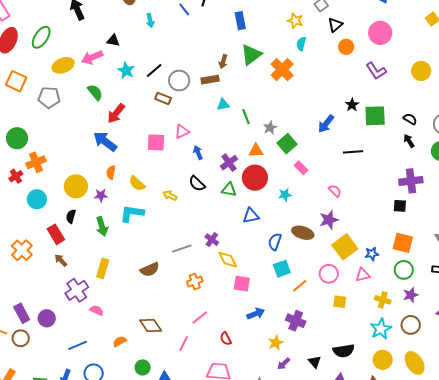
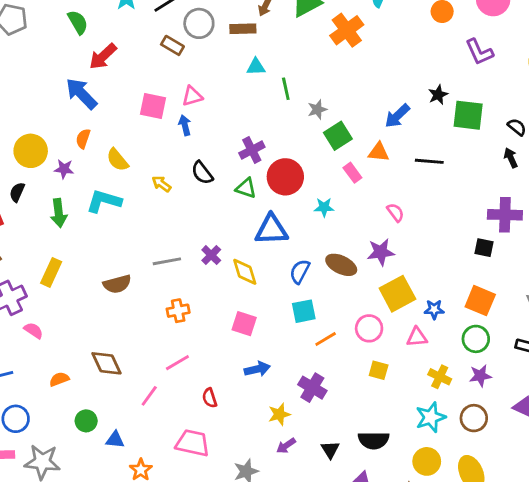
orange triangle: (256, 151) -> (379, 152), moved
blue arrow: (198, 153) -> (185, 125), moved
blue triangle: (251, 216) -> (271, 230), size x1.4
yellow diamond: (228, 260) -> (245, 272), moved

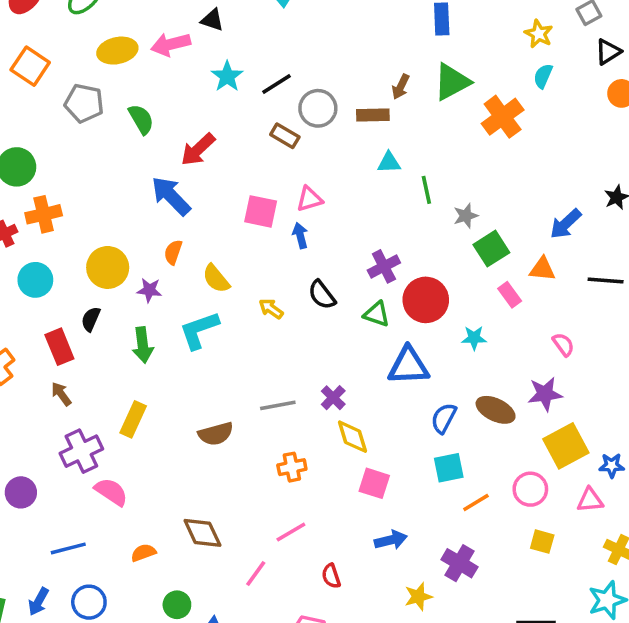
green semicircle: (78, 22) -> (141, 119), moved
cyan L-shape: (104, 201) -> (199, 330), turned -36
yellow diamond: (245, 272) -> (352, 437), moved
pink semicircle: (33, 330) -> (111, 492), size x1.4

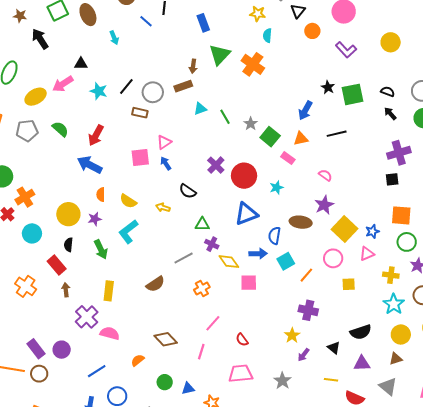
green triangle: (377, 314) -> (202, 224), moved
brown arrow: (61, 394) -> (66, 290), turned 48
blue arrow: (391, 540) -> (258, 254), moved, turned 30

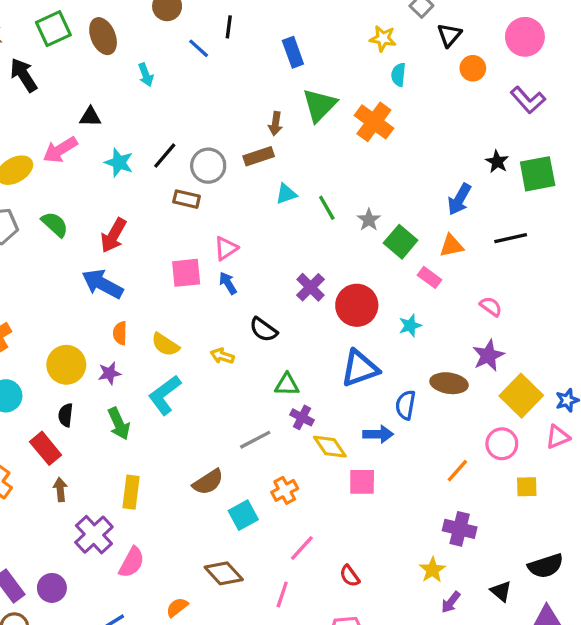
cyan square: (286, 261) -> (243, 515), moved
pink semicircle: (110, 333) -> (132, 562), turned 102

